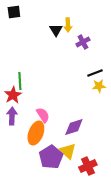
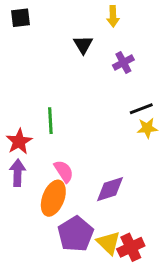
yellow arrow: (68, 25) -> (113, 16), moved
green line: (20, 81) -> (50, 121), moved
yellow triangle: (68, 151) -> (108, 243), moved

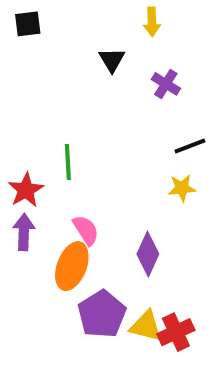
purple cross: (123, 62) -> (166, 84), turned -30
yellow star: (147, 128) -> (182, 188), moved
purple diamond: (110, 189) -> (148, 254), turned -48
yellow triangle: (108, 243) -> (146, 326), turned -30

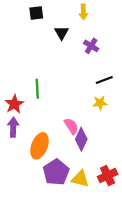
black square: (28, 24) -> (36, 13), moved
pink semicircle: (86, 230) -> (71, 126), moved
red cross: (176, 332) -> (108, 175), moved

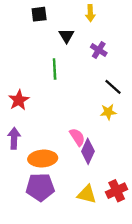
black line: (104, 80) -> (113, 87), turned 63
green line: (37, 89) -> (55, 69), moved
red star: (14, 104) -> (19, 100), moved
orange ellipse: (40, 146) -> (43, 159), turned 65
purple pentagon: (56, 172) -> (40, 187), moved, turned 30

